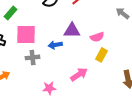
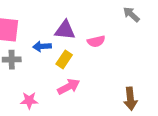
yellow rectangle: (102, 55) -> (64, 59), moved

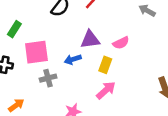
yellow rectangle: (64, 59) -> (105, 65), moved

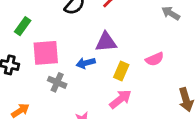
pink semicircle: (121, 43) -> (155, 59), moved
gray cross: (48, 78) -> (57, 82), turned 35

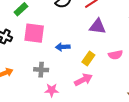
purple triangle: (106, 42) -> (98, 26), moved
gray cross: (57, 82) -> (41, 70), moved, turned -32

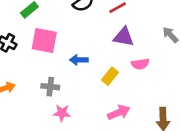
pink semicircle: (115, 55) -> (140, 64), moved
pink arrow: (83, 80) -> (119, 112), moved

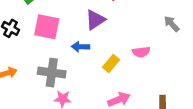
purple triangle: (124, 37) -> (95, 20), moved, turned -45
gray cross: (50, 87) -> (52, 73), size x1.5

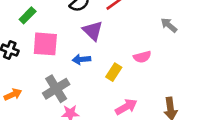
purple triangle: (95, 20) -> (93, 31), turned -35
gray cross: (52, 73) -> (56, 89), turned -32

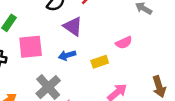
yellow rectangle: (114, 72) -> (100, 62), turned 49

